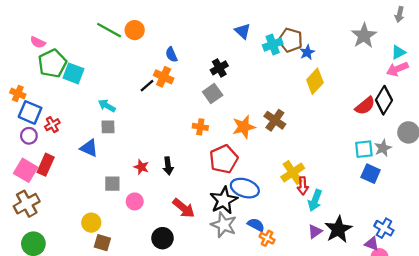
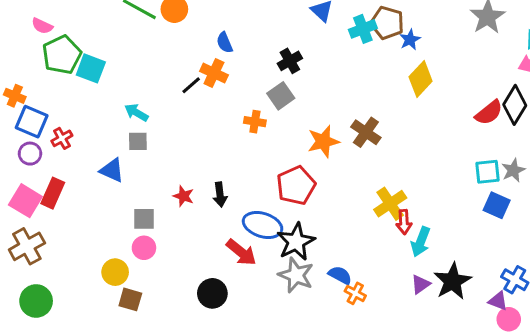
orange cross: (200, 127) -> (255, 122), moved
blue ellipse: (245, 188) -> (263, 225), moved
pink circle: (135, 201) -> (144, 248), moved

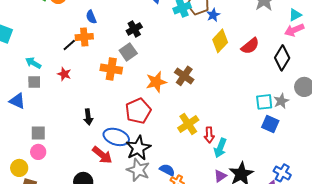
orange cross: (214, 73) -> (84, 37), turned -30
red semicircle: (489, 113) -> (250, 46), moved
orange cross: (255, 122) -> (111, 69), size x1.5
red star: (183, 196) -> (64, 74), moved
yellow cross: (390, 204) -> (188, 124), moved

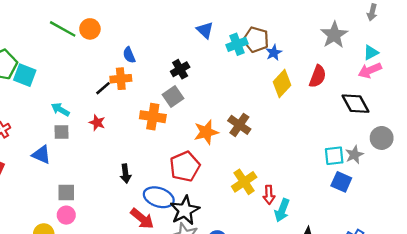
red semicircle: (250, 46) -> (318, 76), moved, turned -30
black diamond: (282, 58) -> (356, 104), turned -60

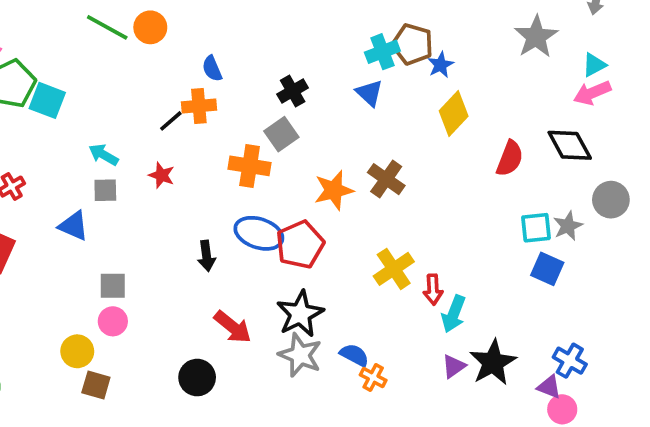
blue triangle: (205, 30) -> (369, 93), moved
red semicircle: (318, 76) -> (510, 158), moved
blue ellipse: (159, 197) -> (259, 233), moved

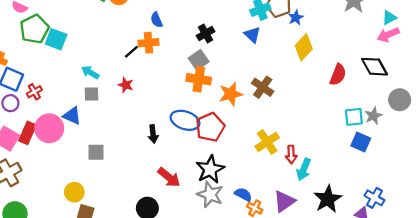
orange cross: (250, 166) -> (199, 79), moved
pink circle: (113, 321) -> (49, 128), moved, size x1.6
purple triangle: (454, 366) -> (284, 201), moved, size x1.5

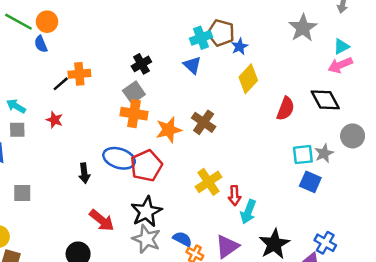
blue semicircle: (157, 20) -> (41, 44), moved

